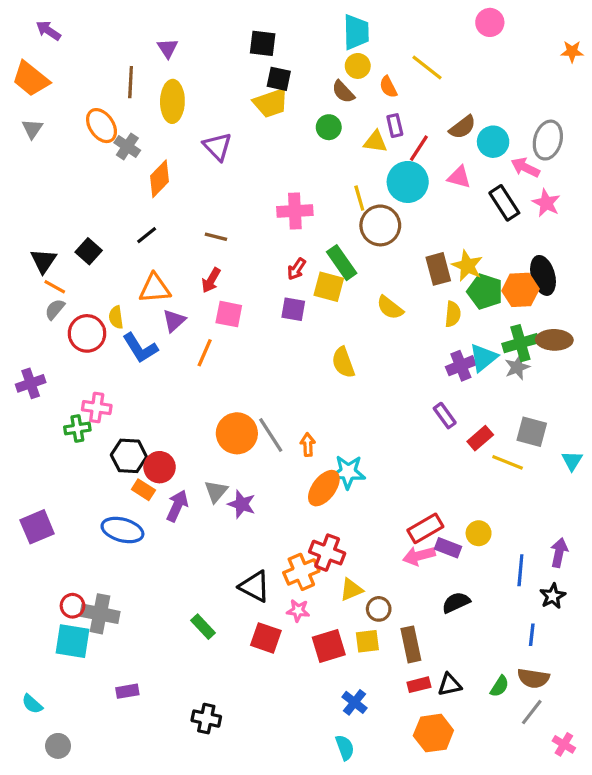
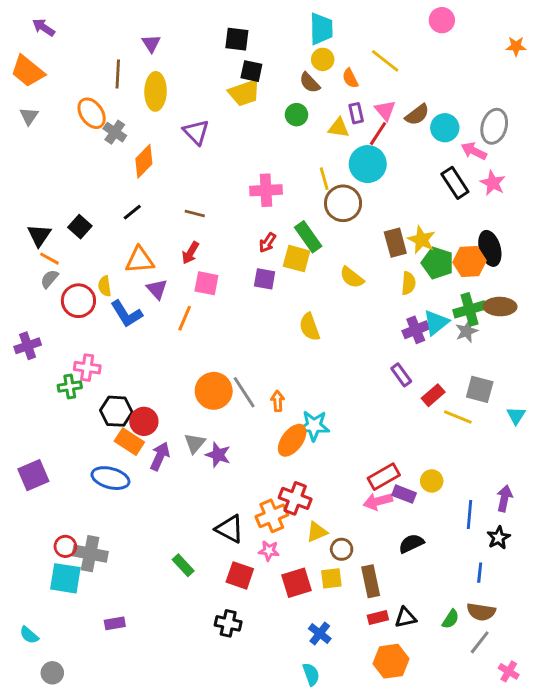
pink triangle: (459, 177) -> (385, 110), moved, turned 35
purple triangle: (174, 321) -> (157, 289), turned -30
orange rectangle: (143, 490) -> (129, 442), size x1.4
black cross: (206, 719) -> (228, 623), moved

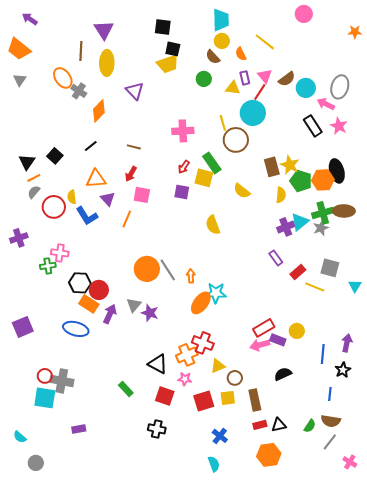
purple triangle: (151, 43) -> (104, 30), size x1.5
orange line: (49, 259) -> (34, 178), turned -56

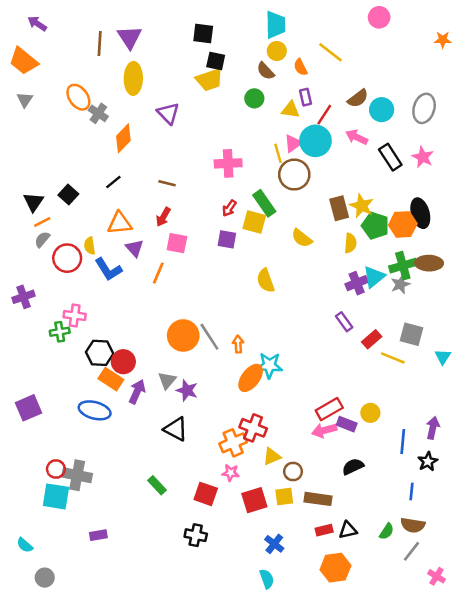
brown line: (81, 51) -> (100, 44), moved
pink triangle: (265, 76) -> (293, 143), moved, turned 35
pink arrow: (326, 104) -> (357, 137), moved
black triangle: (158, 364) -> (176, 429), moved
brown rectangle: (255, 400) -> (318, 499), turned -70

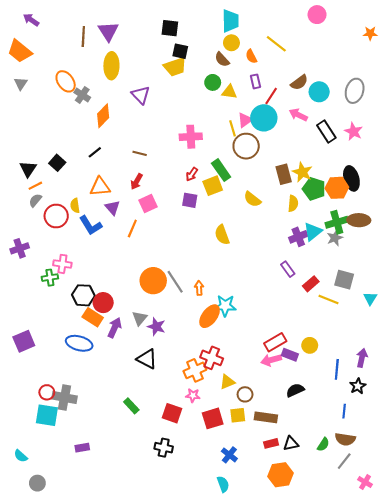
yellow triangle: (291, 110) -> (229, 92), moved
yellow square: (254, 222) -> (213, 186), turned -36
pink square: (177, 243) -> (148, 203), turned -36

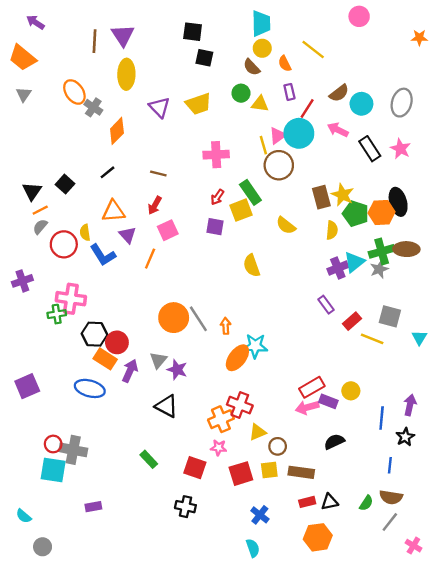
yellow trapezoid: (175, 67) -> (198, 104), moved
pink cross: (62, 264) -> (71, 299), size x1.4

